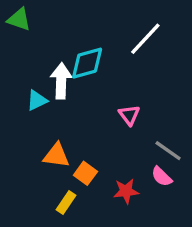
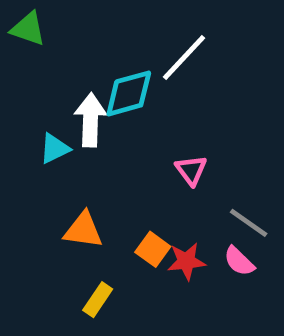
white line: (145, 39) -> (184, 57), moved
orange square: (85, 173) -> (153, 249), moved
red star: (126, 191) -> (186, 261), moved

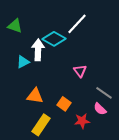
green triangle: (28, 29) -> (15, 26), moved
cyan diamond: (129, 93) -> (54, 39), turned 45
red star: (186, 261) -> (82, 121), moved
yellow rectangle: (98, 300) -> (41, 125), size x1.5

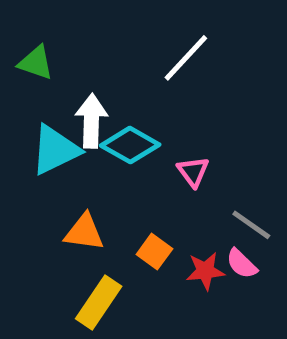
cyan diamond: (54, 39) -> (130, 145), moved
cyan triangle: (23, 62) -> (55, 150), size x1.6
red star: (82, 121) -> (205, 271), moved

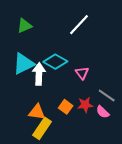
green triangle: (36, 63) -> (25, 26), moved, turned -42
white arrow: (91, 121) -> (39, 74), moved
orange triangle: (84, 232) -> (37, 112), moved
red star: (205, 271) -> (85, 105), moved

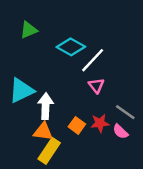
white line: (79, 25) -> (93, 60), moved
cyan diamond: (55, 62) -> (71, 47), moved
cyan triangle: (23, 64) -> (21, 90), moved
white arrow: (39, 74) -> (46, 106), moved

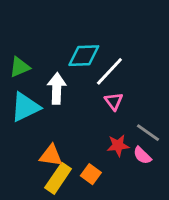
green triangle: (29, 30) -> (20, 67), moved
cyan diamond: (71, 47) -> (84, 56), turned -32
white arrow: (46, 106) -> (57, 88), moved
orange square: (77, 125) -> (91, 174), moved

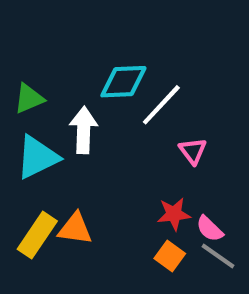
pink triangle: (114, 101) -> (193, 151), moved
gray line: (148, 133) -> (218, 256), moved
orange square: (91, 174) -> (170, 256), moved
yellow rectangle: (58, 178) -> (37, 235), moved

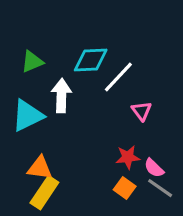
green triangle: (29, 98) -> (32, 62), moved
orange triangle: (75, 229) -> (40, 168), moved
yellow rectangle: (37, 235) -> (44, 193), moved

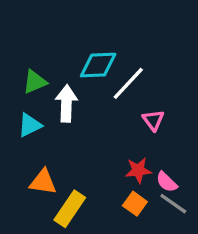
green triangle: (32, 62) -> (35, 82), moved
cyan triangle: (28, 116) -> (30, 125), size x0.7
yellow rectangle: (44, 193) -> (70, 209), moved

